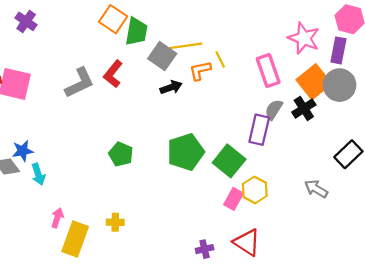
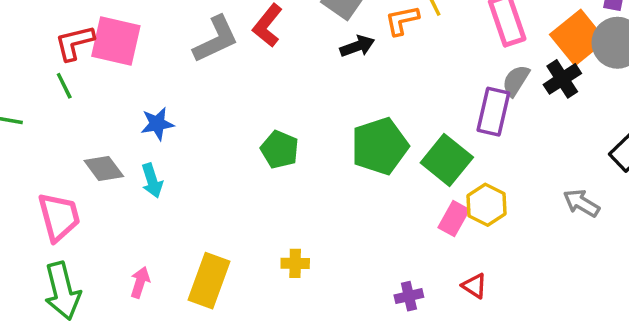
blue star: (23, 151) -> (157, 124), moved
pink arrow: (57, 218) -> (140, 282), moved
yellow cross: (115, 222) -> (295, 263), moved
red triangle: (247, 242) -> (474, 286), size x0.6

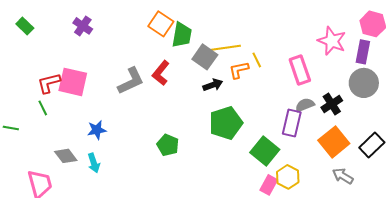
orange square: (578, 38) -> (334, 142), moved
gray semicircle: (516, 81) -> (305, 105), turned 36
green pentagon: (380, 146) -> (226, 123), moved

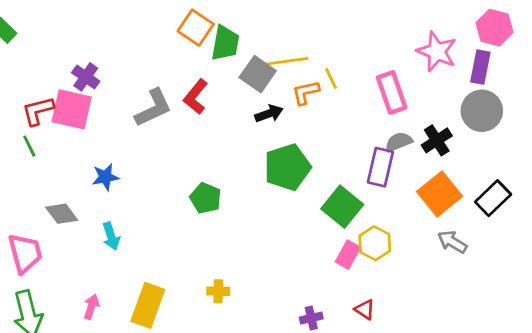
purple cross: (83, 26) -> (86, 77), moved
cyan arrow: (94, 163) -> (111, 236), moved

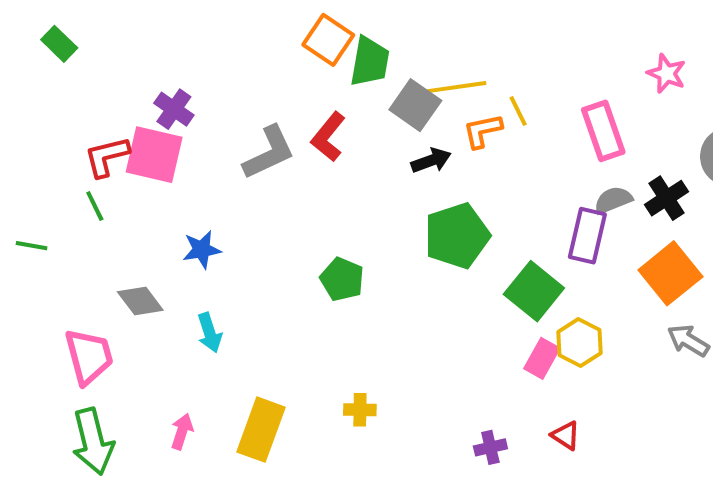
pink star: (437, 52) -> (667, 73), size x0.7

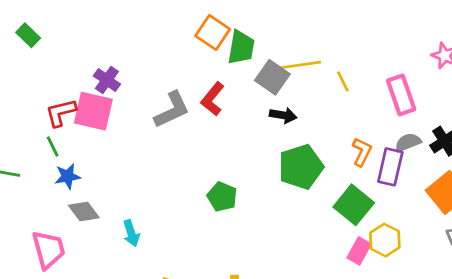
orange L-shape: (483, 131) -> (362, 152), moved, turned 128
black arrow: (431, 161) -> (283, 115), turned 30
blue star: (202, 250) -> (68, 176), moved

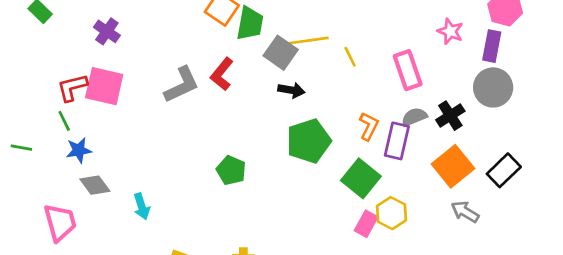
purple cross: (107, 80) -> (107, 31), moved

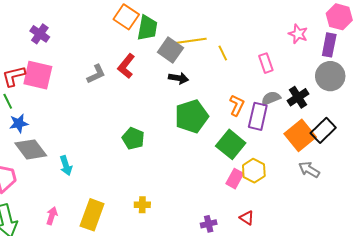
pink rectangle: (408, 70) -> (266, 63), size x0.7
gray L-shape: (182, 85) -> (96, 74), size x0.7
black rectangle: (504, 170) -> (323, 130), moved
gray diamond: (95, 185) -> (31, 149), size x1.4

